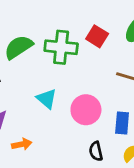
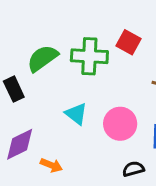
orange arrow: (22, 144) -> (51, 165), turned 36
black semicircle: (96, 151) -> (133, 169), turned 90

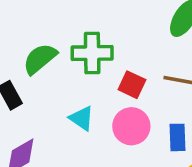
red square: (128, 42) -> (132, 85), moved

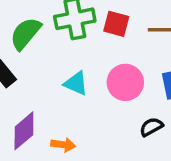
red square: (132, 85) -> (116, 24), moved

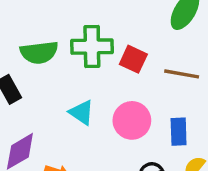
green semicircle: (25, 33) -> (39, 52), turned -147

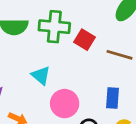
pink circle: (132, 120) -> (65, 104), moved

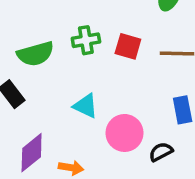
green cross: (54, 27) -> (86, 40), size x0.7

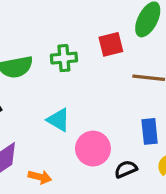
red square: (128, 46) -> (111, 44), moved, turned -35

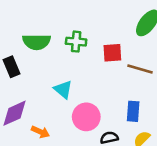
red square: (111, 44) -> (112, 53), moved

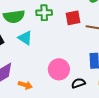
cyan triangle: (63, 89) -> (25, 38), moved

